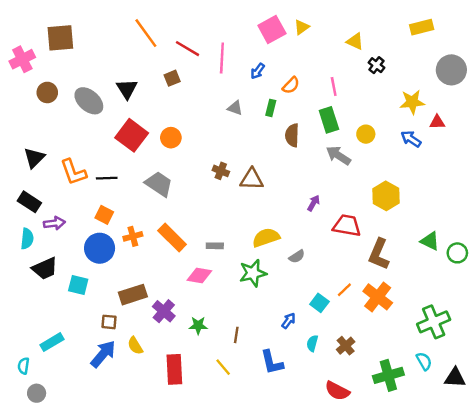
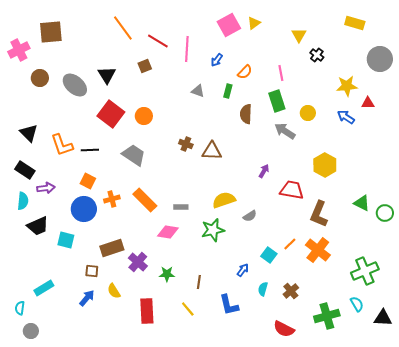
yellow rectangle: (422, 27) -> (355, 23), turned 30
yellow triangle: (355, 41) -> (299, 35), turned 35
black triangle: (34, 158) -> (29, 133), turned -30
blue arrow: (103, 354) -> (87, 298), size x0.7

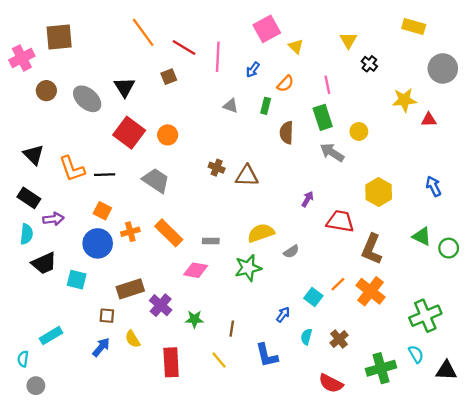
yellow triangle: (254, 23) -> (296, 46), moved, turned -40
blue arrow: (346, 117) -> (433, 186), moved, turned 30

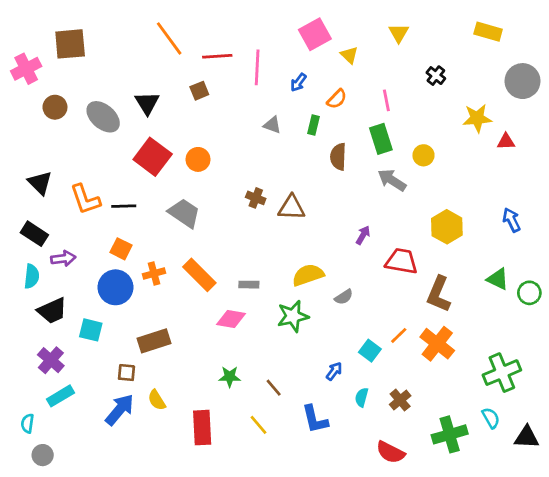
yellow triangle: (348, 40) -> (399, 33), moved
red line: (184, 47) -> (217, 56), turned -35
purple cross: (161, 305) -> (51, 360), moved
brown line: (232, 329) -> (274, 388), turned -49
blue arrow: (101, 347) -> (120, 410), size x1.4

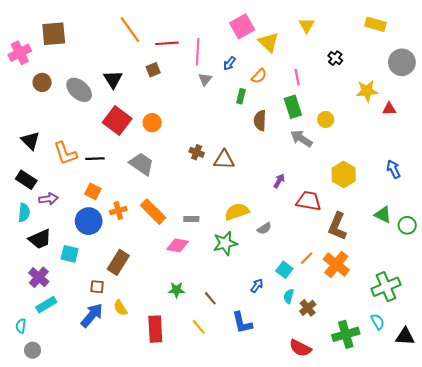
yellow triangle: (349, 55) -> (269, 42), size x1.5
gray triangle: (272, 125) -> (205, 79), moved, turned 48
brown rectangle: (154, 341) -> (118, 262), turned -40
cyan semicircle: (362, 397) -> (289, 296), moved

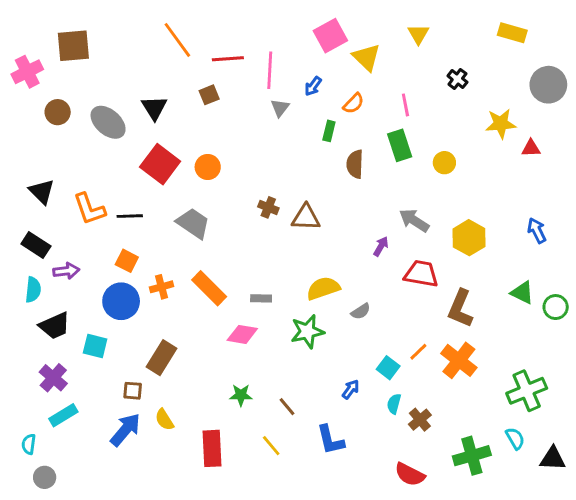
gray arrow: (301, 139) -> (414, 220), moved

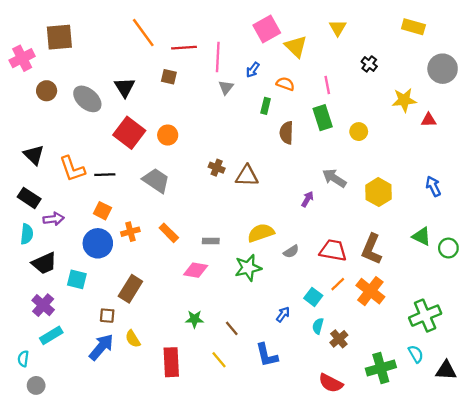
brown square: (209, 95) -> (169, 77), turned 35
orange semicircle: (353, 103) -> (285, 84), turned -114
red trapezoid: (421, 274) -> (333, 250), moved
orange rectangle: (209, 288) -> (169, 233), size x0.7

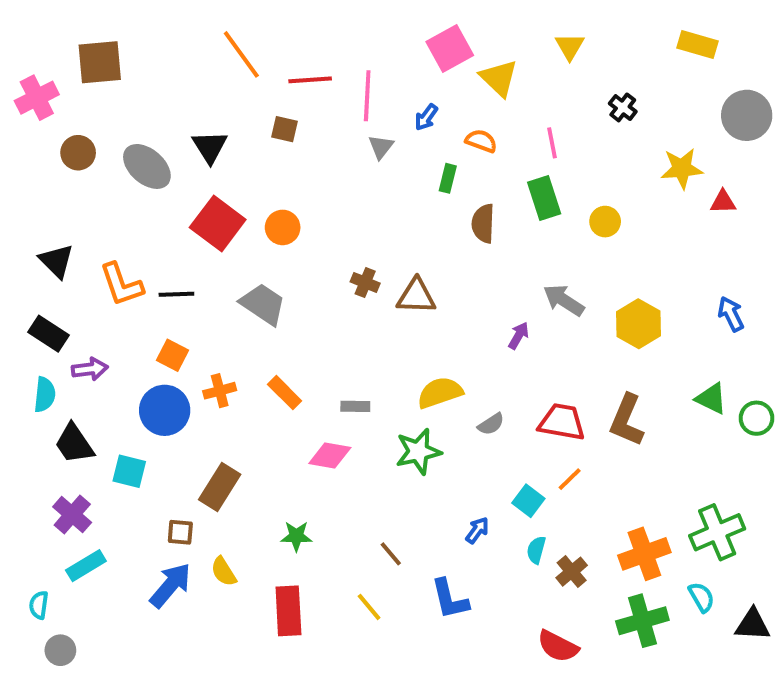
black trapezoid: (44, 263) -> (74, 444), turned 80
orange cross: (370, 291) -> (644, 554), moved, turned 32
green star: (194, 319) -> (296, 536), moved

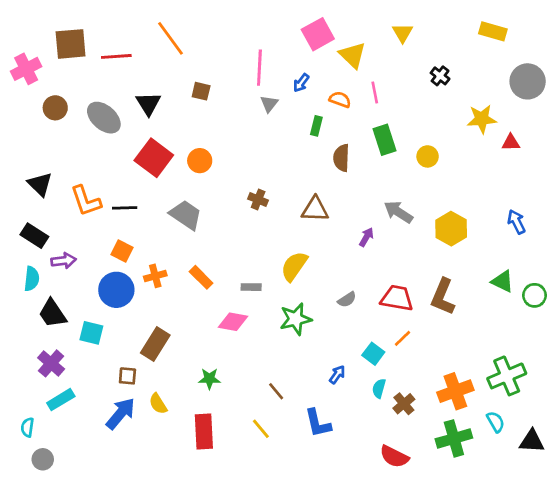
red line: (310, 80) -> (116, 56), moved
pink line: (552, 143) -> (375, 93), moved
brown triangle: (416, 296) -> (315, 209), moved
yellow semicircle: (440, 393) -> (294, 266), moved, turned -36

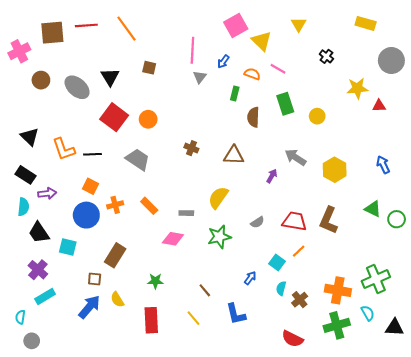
red line: (116, 56) -> (86, 25), moved
pink line: (375, 93) -> (278, 69), turned -49
orange cross: (455, 391) -> (338, 290), turned 30

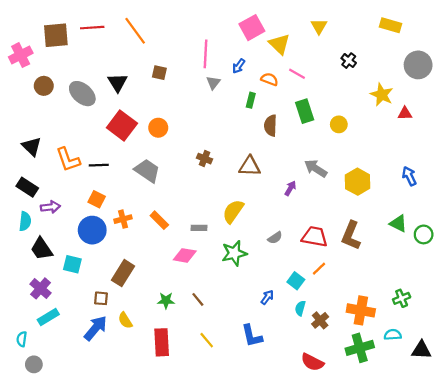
yellow star: (357, 88) -> (382, 95), turned 30
green cross: (376, 279) -> (402, 298), size x0.6
brown line: (205, 290) -> (198, 299), moved
cyan semicircle: (368, 313) -> (393, 335), turned -63

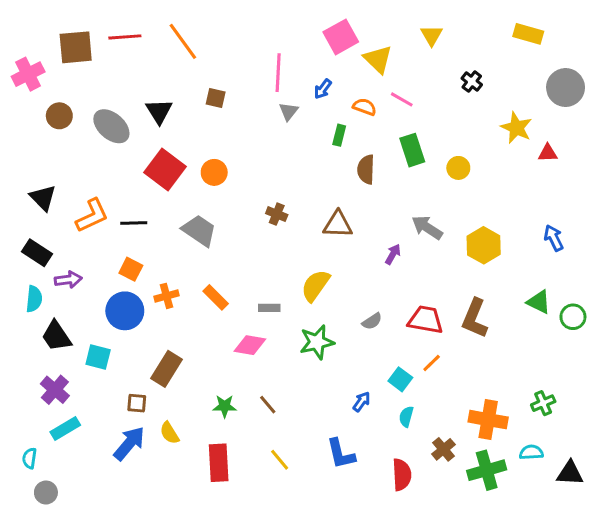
orange L-shape: (68, 160) -> (92, 216), turned -96
brown cross: (320, 320) -> (443, 449), moved
red semicircle: (312, 362) -> (402, 475), moved, turned -120

